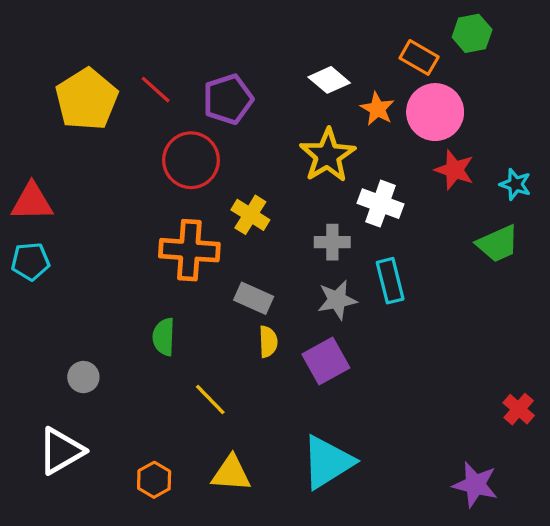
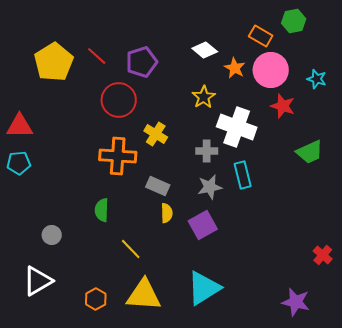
yellow star: (327, 155) -> (204, 97), size x0.7
cyan star: (515, 184) -> (317, 79), moved
white cross: (380, 204) -> (237, 127), size x1.4
yellow triangle: (231, 473) -> (144, 295), size x1.4

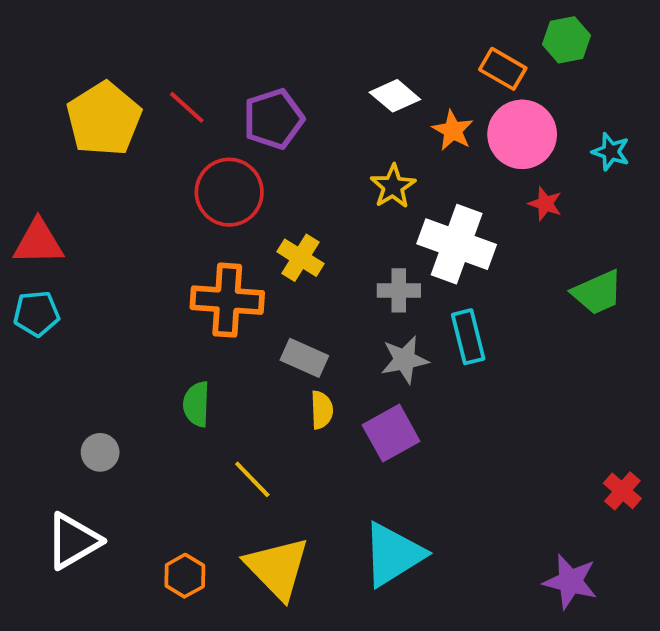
red star: (283, 106) -> (545, 204), size x0.7
yellow triangle: (144, 295) -> (277, 568), turned 42

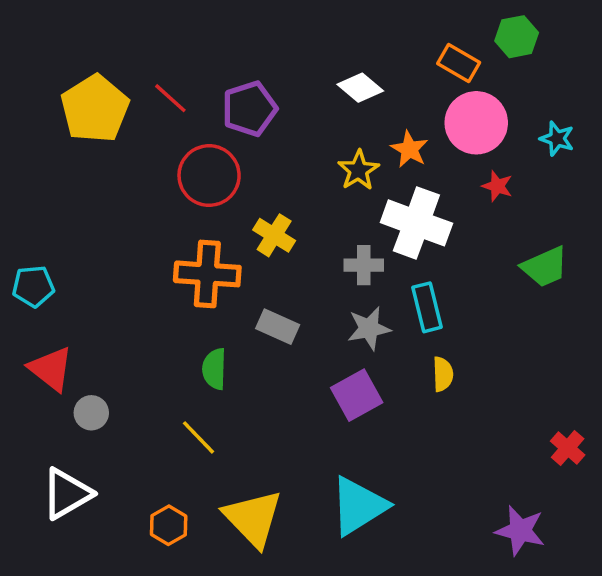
orange star: (453, 130) -> (409, 149), moved
red triangle: (38, 242) -> (51, 369), moved, turned 39
green semicircle: (196, 404) -> (214, 369), moved
yellow semicircle: (322, 410) -> (443, 374), moved
yellow line: (252, 479) -> (199, 437), moved

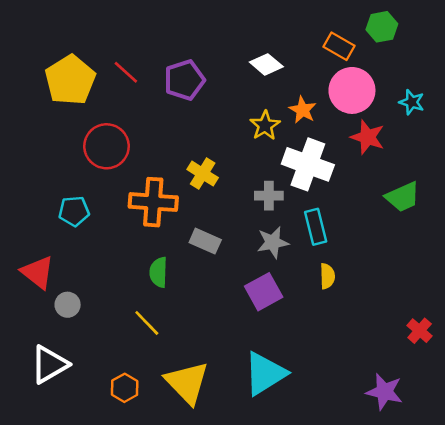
red circle: (209, 176) -> (107, 146), moved
red star: (497, 186) -> (368, 137), size x1.5
cyan pentagon: (33, 286) -> (74, 211), moved

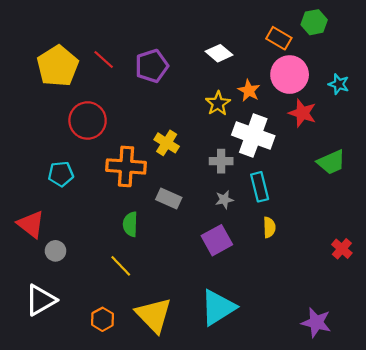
gray star: (273, 242) -> (224, 200), size x0.7
red cross: (420, 331) -> (342, 249), moved

